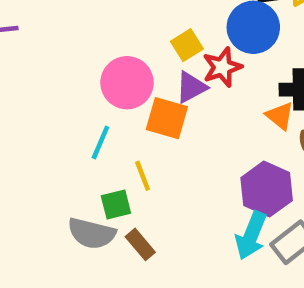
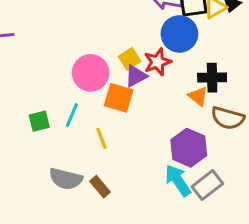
yellow square: (187, 45) -> (130, 59), moved
green square: (116, 205) -> (39, 121), moved
cyan arrow: (251, 236) -> (178, 180), turned 124

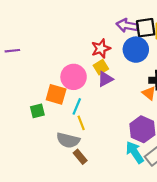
red star: (158, 62) -> (101, 48), moved
orange square: (119, 98) -> (56, 94), moved
cyan line: (72, 115) -> (77, 106), moved
gray semicircle: (66, 179) -> (68, 140), moved

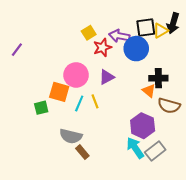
purple arrow: (127, 26) -> (119, 36), moved
purple line: (12, 51) -> (17, 50), turned -48
yellow square: (101, 67) -> (89, 33), moved
yellow line: (81, 123) -> (95, 101), moved

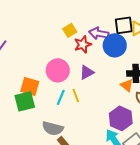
orange square: (59, 92) -> (30, 86), moved
green square: (41, 108) -> (25, 101), size x1.5

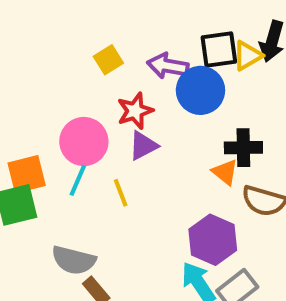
red star: (83, 44) -> (135, 111), moved
orange square: (30, 86) -> (27, 174), turned -30
cyan line: (61, 97) -> (78, 180), moved

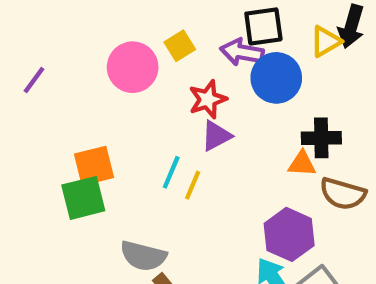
black square: (219, 49) -> (263, 26), moved
pink circle: (84, 142) -> (133, 67), moved
orange triangle: (225, 172) -> (302, 164), turned -36
cyan line: (78, 180) -> (171, 172), moved
yellow line: (121, 193) -> (193, 185), turned 44

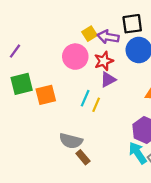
purple arrow: (242, 52) -> (108, 37), moved
pink circle: (133, 67) -> (75, 57), moved
green square: (83, 198) -> (22, 84), moved

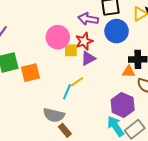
yellow square: (90, 34) -> (71, 50), moved, turned 32
cyan line: (85, 98) -> (67, 92), moved
yellow line: (96, 105) -> (77, 82), turned 32

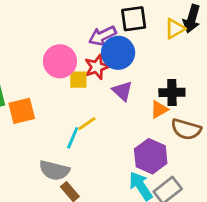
purple arrow: (88, 19) -> (102, 36), turned -36
blue circle: (117, 31) -> (118, 53), moved
purple triangle: (88, 58) -> (122, 91), moved, turned -49
orange triangle: (129, 72) -> (159, 109), turned -32

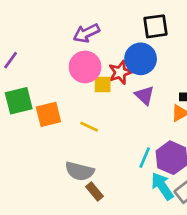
purple arrow: (102, 36) -> (86, 33), moved
yellow line: (87, 124) -> (89, 127), moved, turned 60
cyan line: (73, 138) -> (145, 158), moved

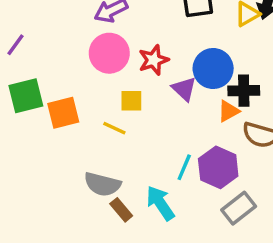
blue circle: (141, 59) -> (213, 69), moved
yellow square: (103, 85) -> (131, 101), moved
cyan arrow: (162, 186) -> (160, 203), moved

